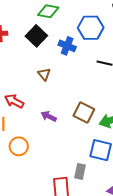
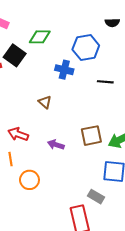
black square: (36, 36) -> (15, 55), moved
brown square: (84, 112) -> (91, 136), turned -30
gray rectangle: (80, 171) -> (96, 197), turned -63

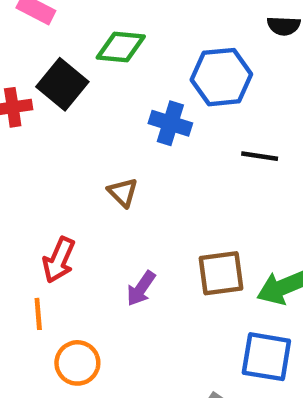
red arrow: (18, 134) -> (59, 260), turned -90
purple arrow: (56, 145) -> (141, 288), turned -77

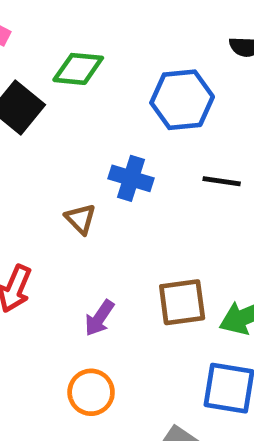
blue cross: (170, 123) -> (131, 178), moved
orange circle: (77, 363) -> (91, 392), moved

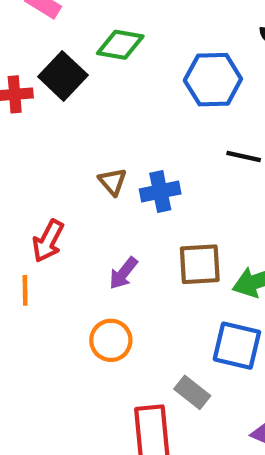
blue cross: (131, 178) -> (160, 191), moved, turned -33

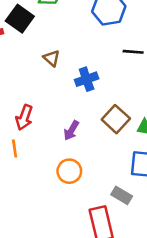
brown triangle: (113, 182) -> (52, 58), moved
brown square: (200, 264) -> (116, 119), turned -36

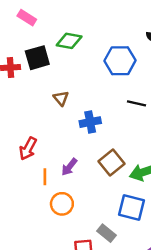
black square: (20, 19) -> (37, 58), turned 30
orange line: (15, 148) -> (45, 177), moved

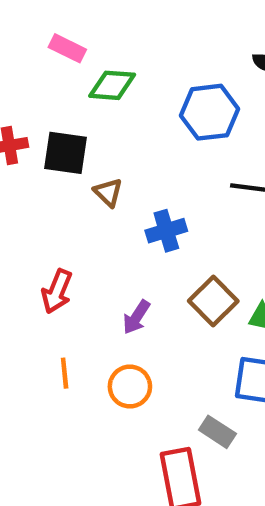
pink rectangle: (27, 18) -> (67, 48), moved
black square: (37, 58) -> (65, 153), moved, turned 30
orange line: (45, 177) -> (65, 373), moved

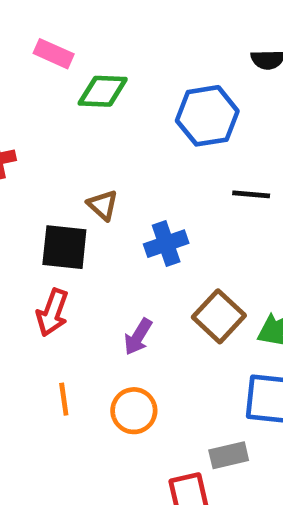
black square: (65, 153) -> (64, 247), moved
gray rectangle: (217, 432) -> (229, 455), turned -44

